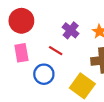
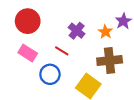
pink rectangle: (21, 53) -> (28, 53), turned -48

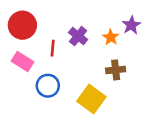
red line: (62, 51) -> (53, 48), moved, turned 64
brown cross: (110, 60) -> (116, 70), size x0.7

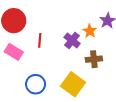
purple cross: (78, 36) -> (72, 40), moved
blue circle: (48, 86) -> (36, 84), moved

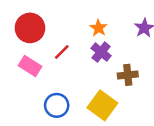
orange star: (90, 31) -> (99, 28), moved
red line: (40, 40) -> (62, 52), turned 40

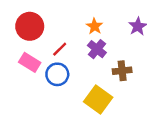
blue circle: (57, 105) -> (57, 74), moved

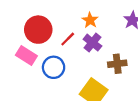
red circle: (30, 26) -> (38, 30), moved
red line: (60, 49) -> (68, 39), moved

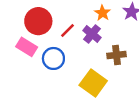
orange star: (90, 20) -> (102, 13), moved

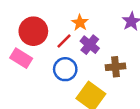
orange star: (102, 13) -> (80, 23), moved
blue circle: (53, 58) -> (65, 69), moved

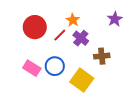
pink rectangle: (21, 58) -> (32, 68), moved
blue circle: (65, 69) -> (55, 66), moved

